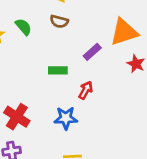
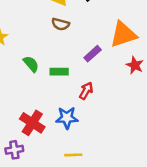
green semicircle: (23, 27) -> (31, 64), moved
red cross: (17, 117) -> (32, 123), moved

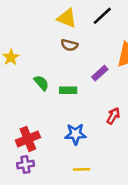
red arrow: (86, 91) -> (113, 116), moved
red cross: (32, 123) -> (28, 139), moved, turned 35

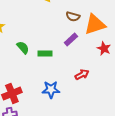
brown semicircle: (69, 45) -> (73, 17), moved
red arrow: (113, 116) -> (82, 75), turned 32

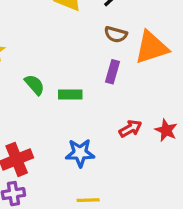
purple rectangle: (71, 40) -> (112, 72), turned -32
red star: (104, 49) -> (166, 130), moved

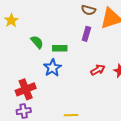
blue star: (80, 153) -> (52, 68), moved, turned -30

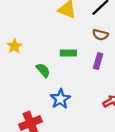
green rectangle: (60, 48) -> (68, 53), moved

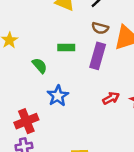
purple rectangle: (98, 61) -> (98, 56), size x1.5

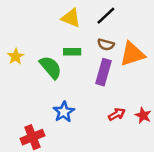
green rectangle: (66, 47) -> (72, 52), moved
green semicircle: (40, 66) -> (51, 67), moved, size x1.5

